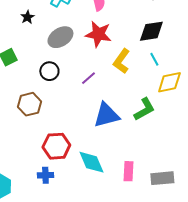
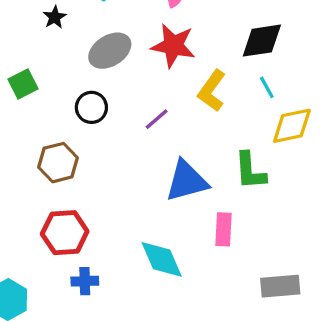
green L-shape: (144, 109) -> (250, 171), turned 115
red hexagon: (56, 146) -> (65, 233), moved
pink rectangle: (128, 171) -> (223, 229), moved

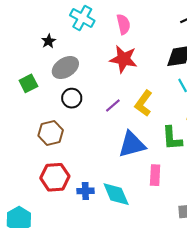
gray ellipse: (110, 51) -> (65, 68), moved
yellow L-shape: (212, 91) -> (143, 103), moved
blue cross: (85, 281) -> (85, 191), moved

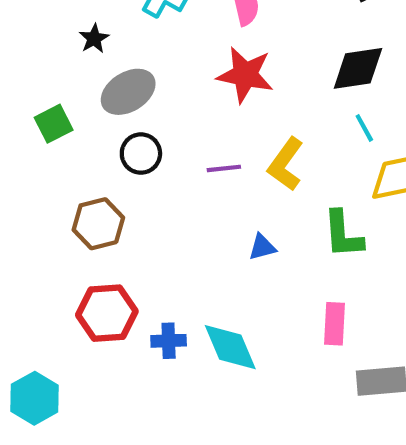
purple line: (113, 105) -> (224, 168), turned 35
blue triangle: (132, 145) -> (262, 247), size x0.5
pink rectangle: (155, 175) -> (335, 324), moved

